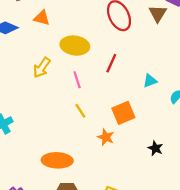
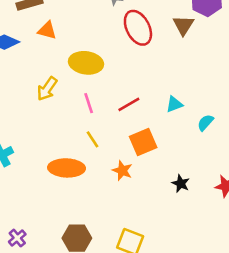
red line: (111, 63) -> (129, 104), moved, turned 36
orange ellipse: (57, 160) -> (67, 168), moved

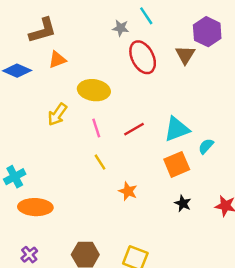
orange triangle: (47, 30) -> (57, 60), turned -36
cyan triangle: (174, 104) -> (177, 129), size x1.6
orange square: (143, 142) -> (177, 164), moved
orange ellipse: (67, 168) -> (35, 207), moved

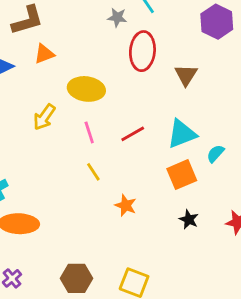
brown triangle: (185, 55) -> (186, 75), moved
red ellipse: (143, 57) -> (142, 51), turned 32

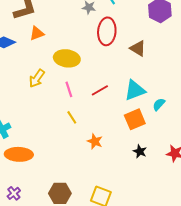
brown triangle: (186, 75) -> (138, 48), turned -30

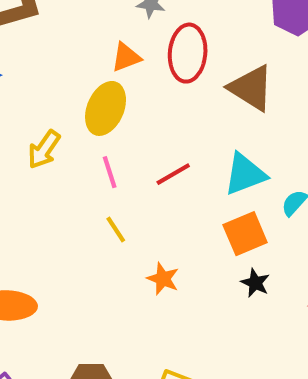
orange triangle: (37, 33) -> (126, 57), moved
brown triangle: (138, 48) -> (251, 88), size x1.4
yellow ellipse: (67, 58) -> (106, 108), turned -75
black star: (140, 151) -> (255, 283), moved

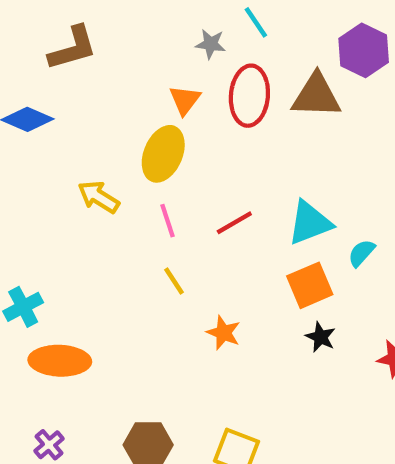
orange triangle: (126, 57) -> (185, 100), turned -32
brown triangle: (251, 88) -> (316, 96), moved, turned -30
yellow arrow: (44, 149) -> (99, 197), turned 87

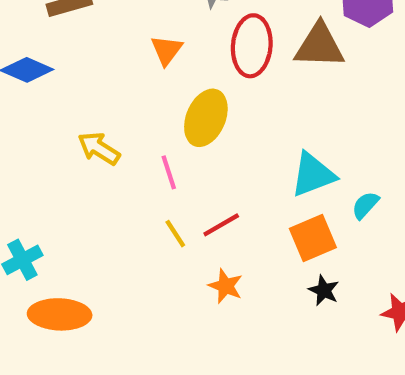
orange triangle: (185, 100) -> (167, 50), moved
yellow ellipse: (163, 154) -> (206, 118), moved
red line: (234, 223) -> (221, 225), moved

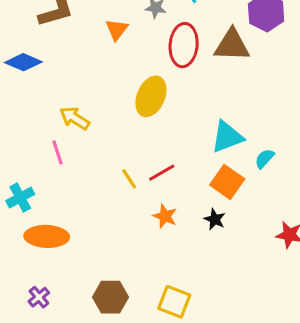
orange triangle: (167, 50) -> (117, 30), moved
pink line: (169, 172) -> (58, 152), moved
orange square: (313, 238) -> (227, 182), turned -32
black star: (324, 290) -> (215, 219), moved

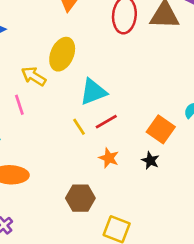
yellow ellipse: (151, 96) -> (62, 54), moved
cyan triangle: (227, 137) -> (93, 92), moved
brown hexagon: (110, 297) -> (80, 198), moved

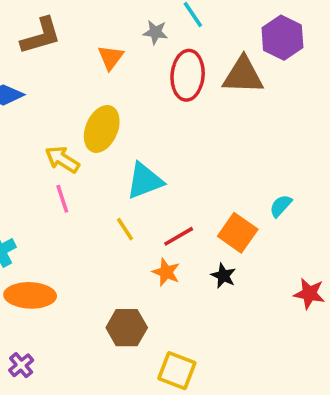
pink line: (19, 105) -> (62, 199), moved
red line: (106, 122) -> (179, 236), moved

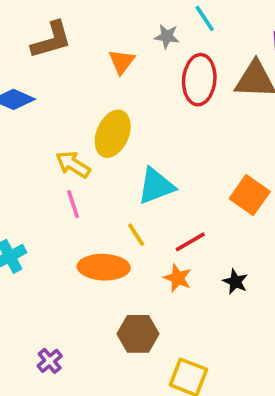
orange square: (238, 233) -> (250, 195), moved
orange ellipse: (30, 295) -> (104, 267), moved
purple cross: (21, 365) -> (50, 361), moved

